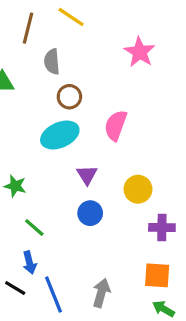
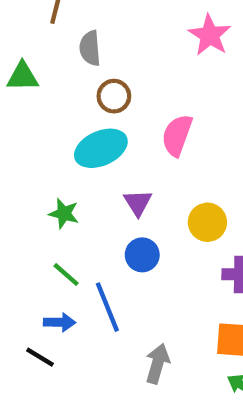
green star: (15, 186) -> (64, 214), moved
blue arrow: (30, 263) -> (60, 322), turned -75
blue line: (53, 294) -> (107, 307), moved

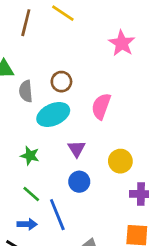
gray semicircle: (90, 48) -> (26, 91), moved

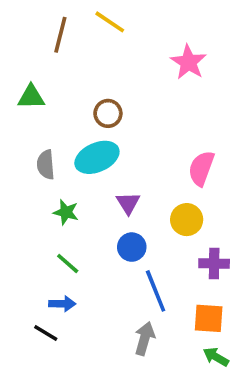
gray semicircle: (26, 91) -> (46, 165), moved
pink semicircle: (101, 106) -> (201, 168), moved
blue line: (57, 215) -> (156, 291), moved

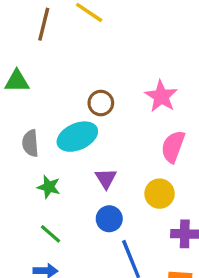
pink star: (188, 62) -> (161, 96), moved
brown circle: (108, 113) -> (101, 103), moved

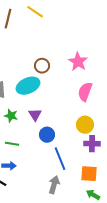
purple triangle: (106, 179) -> (35, 115), moved
yellow circle: (160, 194) -> (85, 125), moved
green line: (50, 234) -> (12, 144), turned -32

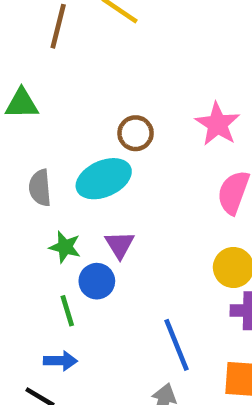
blue circle: (47, 135) -> (97, 281), moved
green line: (12, 144) -> (67, 311), turned 64

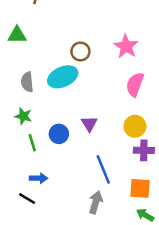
purple triangle: (120, 245) -> (89, 124), moved
green star: (65, 247) -> (23, 116), moved
green line: (67, 311) -> (32, 143), moved

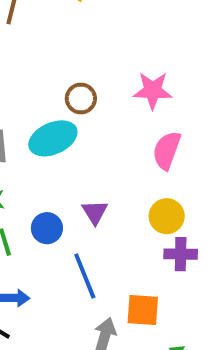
pink star: (126, 46) -> (153, 91), turned -30
blue line: (103, 169) -> (85, 276), moved
orange square: (140, 188) -> (143, 310), moved

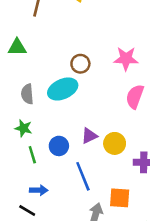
purple triangle: (95, 212) -> (89, 136), turned 36
yellow circle: (167, 216) -> (115, 143), moved

